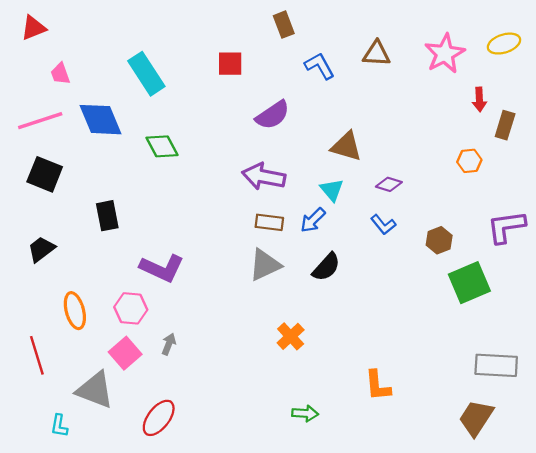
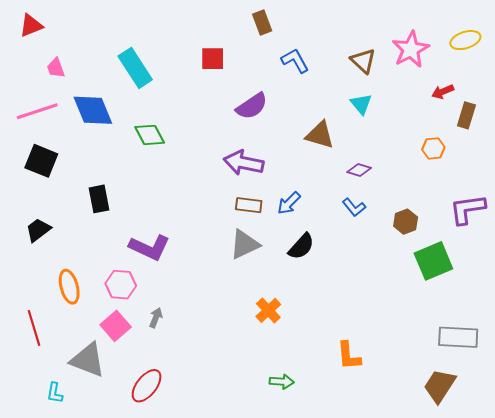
brown triangle: (377, 54) -> (363, 61), moved, turned 40
red arrow: (479, 99) -> (443, 92), turned 70
cyan triangle: (332, 190) -> (361, 104), moved

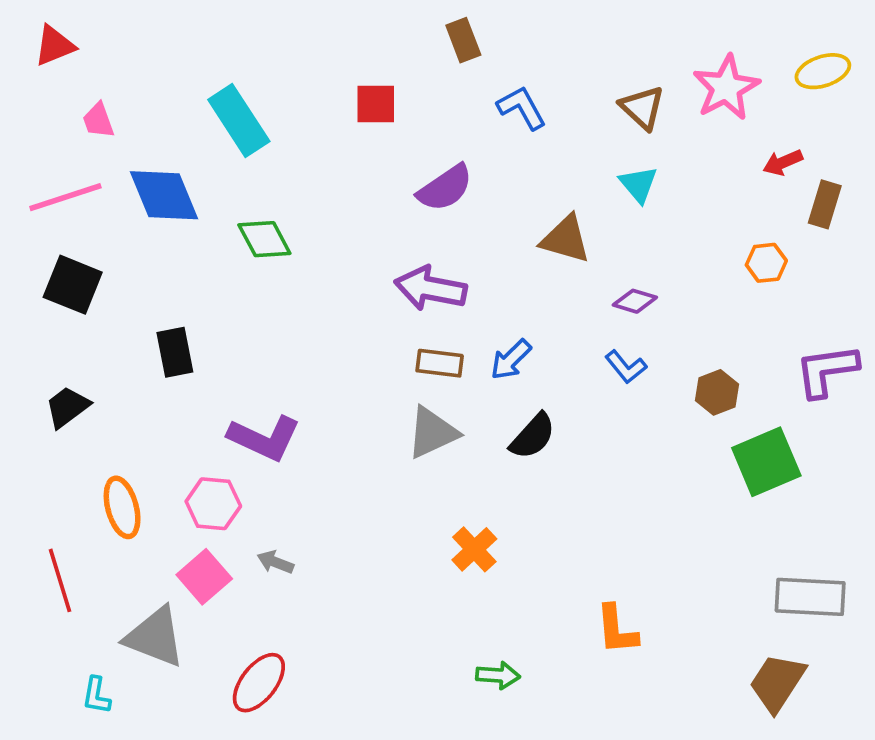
gray arrow: (156, 318) -> (275, 562), turned -90

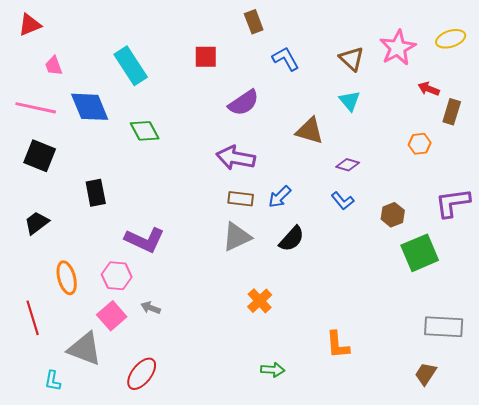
red arrow: (783, 162) -> (429, 89), turned 45
pink line: (65, 197) -> (36, 108), turned 30
brown trapezoid: (777, 683) -> (426, 374), size x0.7

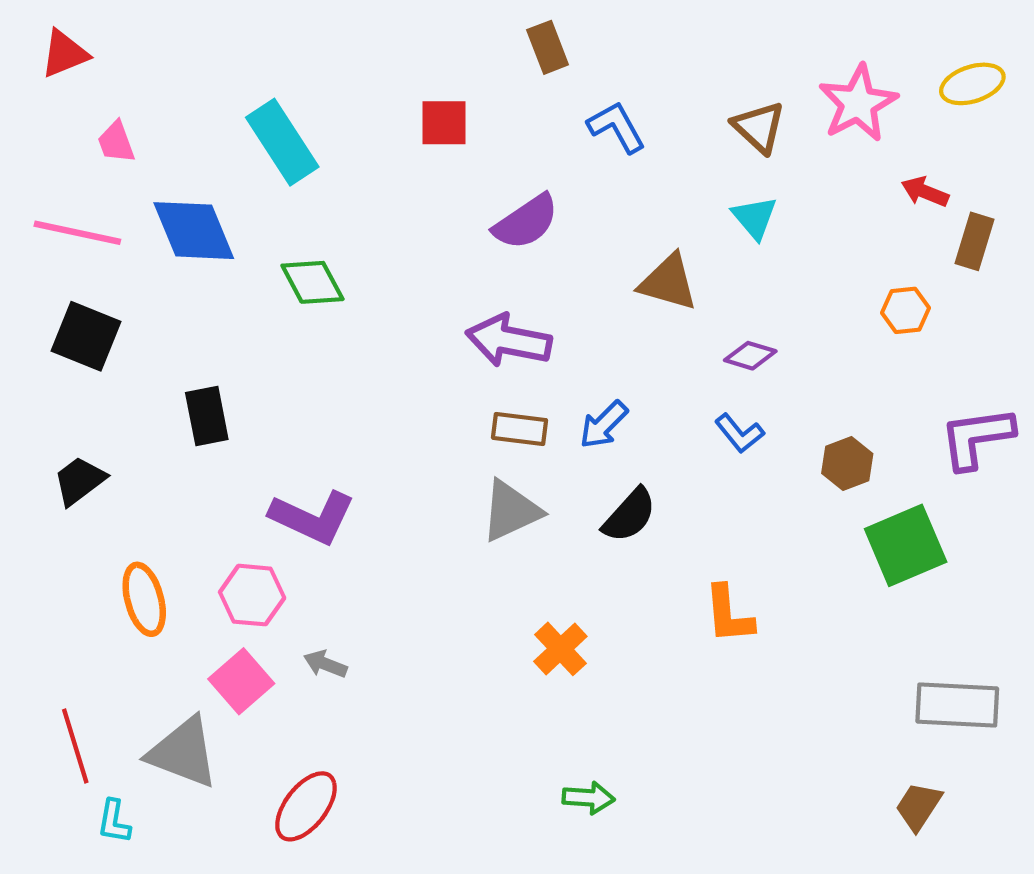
red line: (33, 318) -> (75, 746), moved
orange L-shape: (338, 345) -> (729, 614), moved

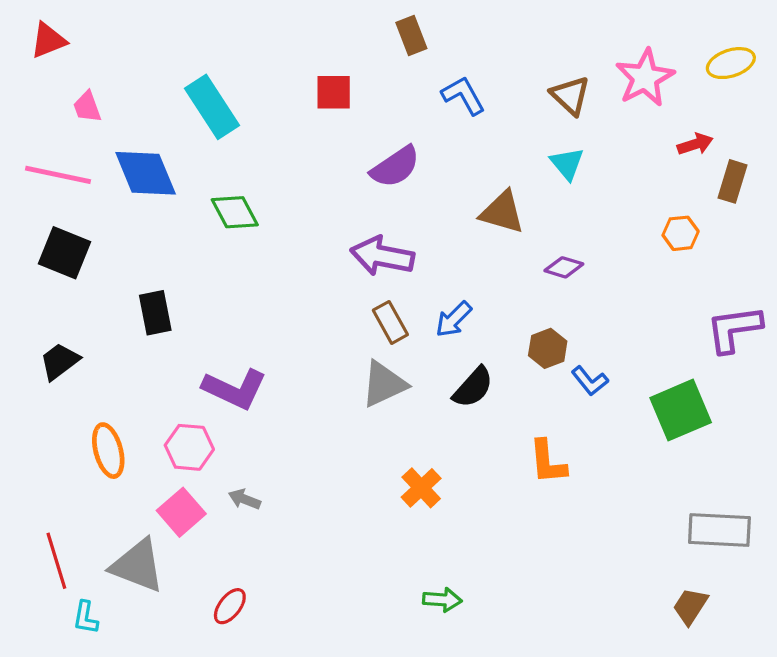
red arrow: (925, 192) -> (695, 144), turned 140
brown rectangle: (519, 429) -> (390, 322), turned 54
blue L-shape: (739, 433) -> (590, 381), moved
brown hexagon: (847, 463) -> (548, 348), moved
red ellipse: (306, 806) -> (230, 606), size x0.7

